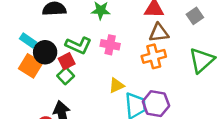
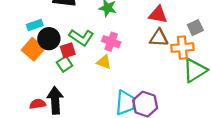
cyan rectangle: (28, 40) -> (35, 25), turned -63
orange cross: (154, 56) -> (182, 48), moved
yellow triangle: (116, 86) -> (104, 62), moved, turned 35

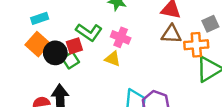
black circle: (49, 39) -> (55, 53), moved

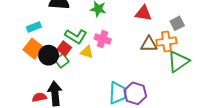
brown triangle: (171, 34) -> (149, 44), moved
red square: (74, 46) -> (64, 48), turned -32
yellow triangle: (113, 59) -> (87, 52), moved

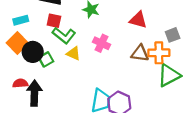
pink cross: (103, 39) -> (102, 43), moved
red square: (64, 48) -> (54, 21), moved, turned -32
red semicircle: (39, 97) -> (20, 83), moved

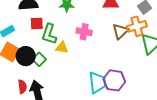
green L-shape: (64, 35) -> (49, 34), turned 85
brown triangle: (140, 53) -> (120, 31), turned -36
red semicircle: (20, 83) -> (22, 87), turned 104

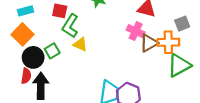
pink cross: (84, 32) -> (136, 31), moved
black circle: (26, 56) -> (33, 57), moved

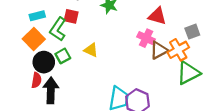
green L-shape: (70, 26) -> (58, 29), moved
orange cross: (168, 42) -> (178, 50), turned -30

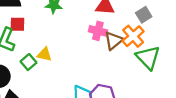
green square: (63, 56) -> (29, 62), moved
green triangle: (188, 73) -> (148, 58), turned -35

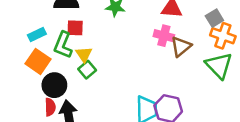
orange cross: (133, 36) -> (223, 36), moved, turned -30
yellow triangle: (44, 54) -> (84, 54), moved, turned 42

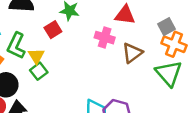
red square: (75, 28) -> (53, 30), moved, turned -36
pink cross: (164, 36) -> (105, 38), moved

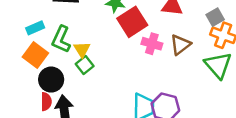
red square: (53, 30) -> (132, 22), moved, size x1.6
pink cross: (105, 38) -> (152, 44), moved

